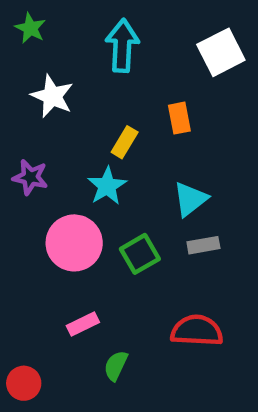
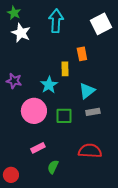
white star: (52, 96) -> (21, 33), moved
yellow rectangle: (125, 142) -> (65, 69), moved, turned -32
green square: (140, 254) -> (64, 116), turned 30

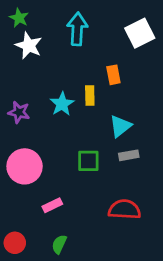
cyan star: (49, 85) -> (62, 104), moved
pink circle: (34, 111) -> (25, 166), moved
green semicircle: (53, 167) -> (59, 244), moved

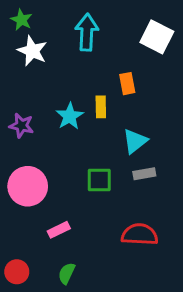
white square: (140, 33) -> (157, 37), turned -36

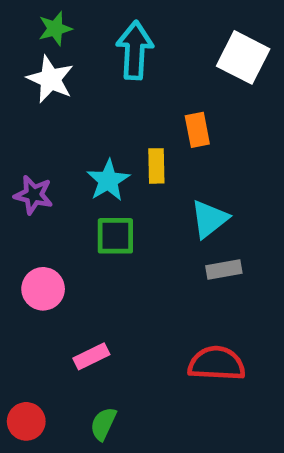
green star: (21, 20) -> (55, 29), moved, turned 30
green square: (99, 180) -> (115, 236), moved
pink circle: (28, 186) -> (43, 289), size x0.7

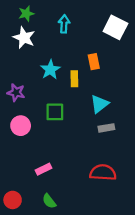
cyan arrow: (135, 50) -> (64, 24), size x0.7
cyan star: (108, 180) -> (50, 70), moved
pink circle: (43, 289) -> (21, 126), moved
green semicircle: (103, 424) -> (49, 201), turned -63

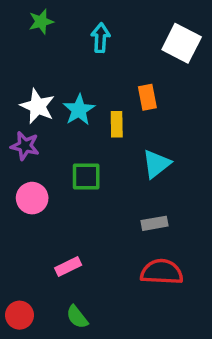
white star: (24, 38) -> (38, 106), moved
gray rectangle: (106, 128) -> (155, 223), moved

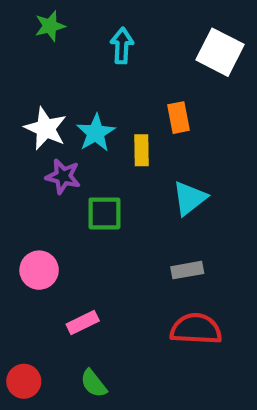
purple star: (25, 146) -> (63, 176), moved
pink circle: (32, 198) -> (39, 270), moved

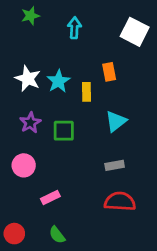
purple star: (63, 176) -> (30, 123), moved, turned 30

